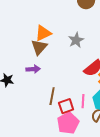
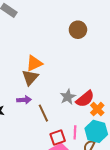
gray star: (76, 40) -> (68, 97), moved
brown line: (52, 96) -> (43, 113), moved, turned -36

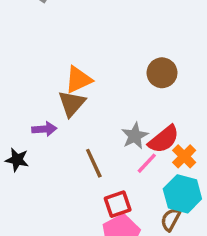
brown circle: (78, 30) -> (162, 73), moved
purple arrow: (24, 100) -> (44, 129), moved
pink line: (75, 132) -> (147, 163), moved, turned 40

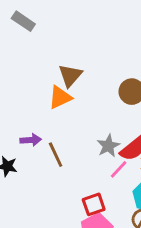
brown triangle: (72, 103) -> (70, 75), moved
brown line: (94, 163) -> (56, 155), moved

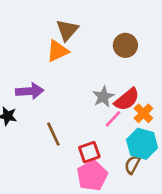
purple arrow: (31, 140) -> (30, 91), size x1.4
brown line: (56, 155) -> (53, 134), moved

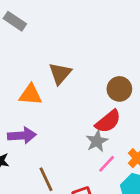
orange triangle: (57, 51) -> (30, 95), moved, turned 30
red semicircle: (127, 99) -> (108, 121), moved

